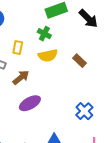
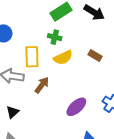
yellow rectangle: (18, 48) -> (32, 57), size x1.5
purple ellipse: (30, 103) -> (76, 107), moved

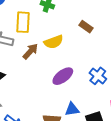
yellow semicircle: (63, 58) -> (54, 42), moved

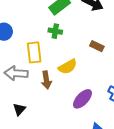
brown arrow: (30, 51) -> (46, 80), turned 138

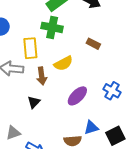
green cross: (55, 31) -> (52, 27), size x1.5
black triangle: (19, 109) -> (34, 102), moved

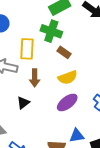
brown rectangle: (93, 44) -> (64, 52), moved
yellow semicircle: (63, 63) -> (68, 77), moved

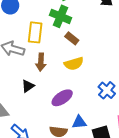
purple ellipse: (67, 102) -> (62, 98), moved

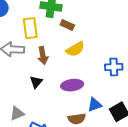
blue cross: (107, 90) -> (114, 67), turned -30
purple ellipse: (62, 98) -> (72, 85), turned 40

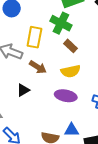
brown arrow: (43, 55) -> (38, 67), turned -66
purple ellipse: (72, 85) -> (66, 96), moved

